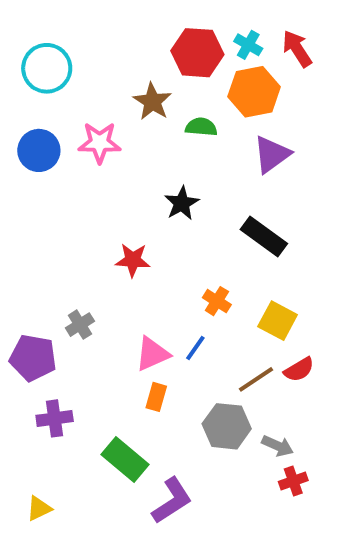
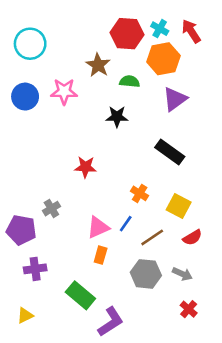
black star: (182, 203) -> (117, 117), moved, turned 30
brown line: (256, 379) -> (152, 237), moved
gray arrow: (278, 446) -> (182, 274), moved
red cross: (293, 481) -> (189, 309), turned -30
yellow triangle: (39, 508) -> (25, 315), moved

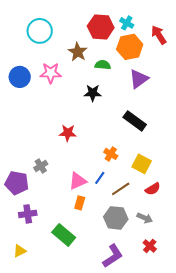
red arrow: (191, 31) -> (159, 35), moved
cyan circle: (30, 44) -> (40, 31), moved
purple L-shape: (111, 322) -> (113, 256), moved

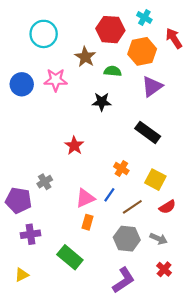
cyan cross: (127, 23) -> (144, 17), moved
red star: (68, 133) -> (74, 146), turned 30

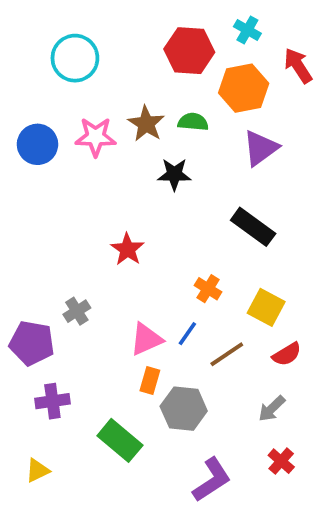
brown star: (85, 57) -> (146, 124), moved
gray hexagon: (127, 239) -> (184, 409), moved
gray arrow: (159, 239) -> (272, 409), turned 112

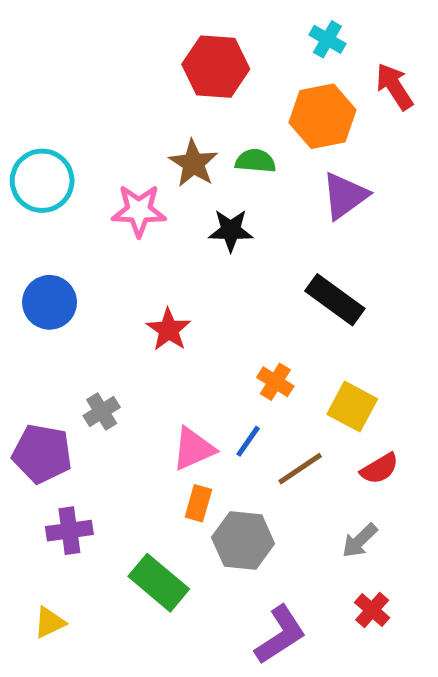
red hexagon: (189, 51) -> (216, 67), moved
cyan circle: (75, 58) -> (42, 181), moved
pink star: (96, 137) -> (139, 211), moved
blue circle: (37, 144) -> (50, 302), moved

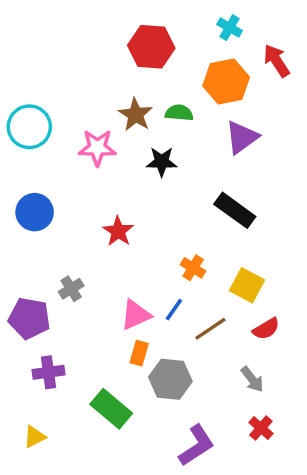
gray arrow: (360, 541) -> (252, 379), turned -84

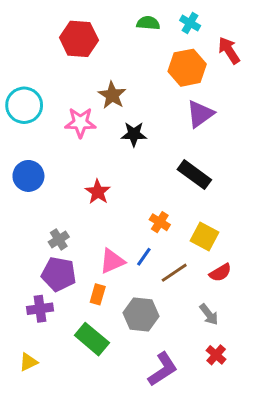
red hexagon: (151, 47) -> (79, 39), moved
green semicircle: (179, 113) -> (148, 23), moved
purple pentagon: (29, 318) -> (59, 274), moved
orange rectangle: (139, 353) -> (98, 294), moved

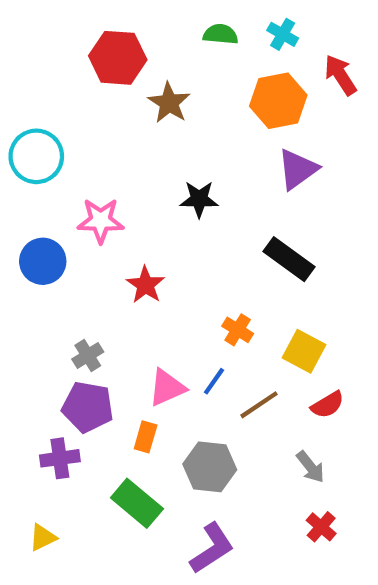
brown star: (112, 95) -> (169, 103), moved
pink star: (80, 123) -> (101, 221), moved
purple L-shape: (163, 369) -> (212, 548), moved

